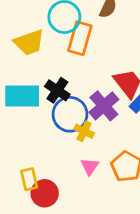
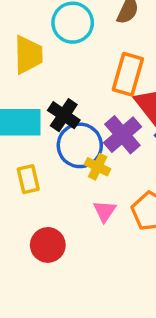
orange rectangle: (80, 38) -> (128, 74), moved
yellow trapezoid: (29, 42) -> (28, 55), turned -72
yellow rectangle: (29, 179) -> (28, 179), moved

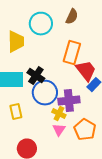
purple cross: (122, 135) -> (69, 101), moved, turned 35
yellow cross: (98, 167) -> (59, 114), moved

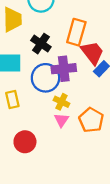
black cross: (36, 76) -> (41, 44), moved
purple cross: (69, 101) -> (64, 69), moved

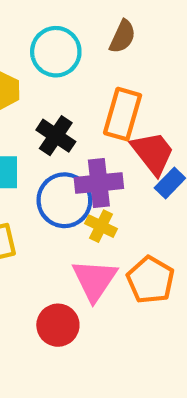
yellow cross: (61, 102) -> (101, 226), moved
pink triangle: (61, 120) -> (95, 280), size x1.6
red circle: (25, 142) -> (58, 325), moved

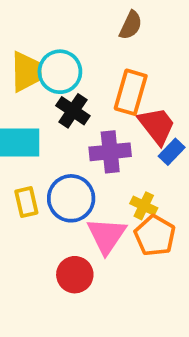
cyan circle: (56, 52) -> (60, 72), moved
blue circle: (64, 200) -> (71, 198), moved
yellow cross: (101, 226) -> (144, 206), moved

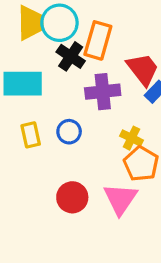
orange rectangle: (131, 92) -> (98, 40), moved
blue circle: (71, 198) -> (69, 132), size x0.6
pink triangle: (106, 236) -> (120, 199), moved

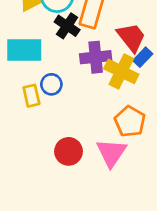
blue circle: (69, 132) -> (51, 84), moved
yellow cross: (132, 138) -> (121, 71), moved, size x1.6

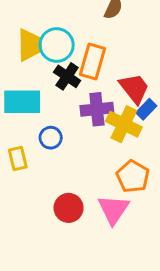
yellow rectangle: (31, 96) -> (18, 159), moved

